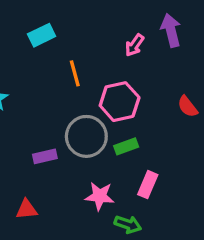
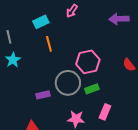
purple arrow: (171, 30) -> (119, 19), turned -78
pink arrow: (134, 45) -> (72, 11), moved
orange line: (75, 73) -> (49, 44), moved

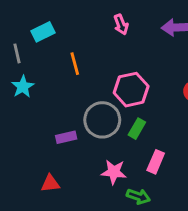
pink arrow: (72, 11) -> (121, 25), moved, turned -56
cyan rectangle: (41, 22) -> (43, 32), moved
green rectangle: (92, 89) -> (137, 129), turned -40

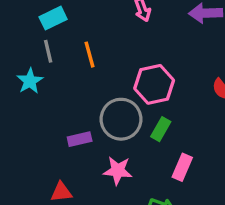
gray line: (17, 53) -> (48, 51), moved
pink star: (114, 172) -> (118, 171), moved

